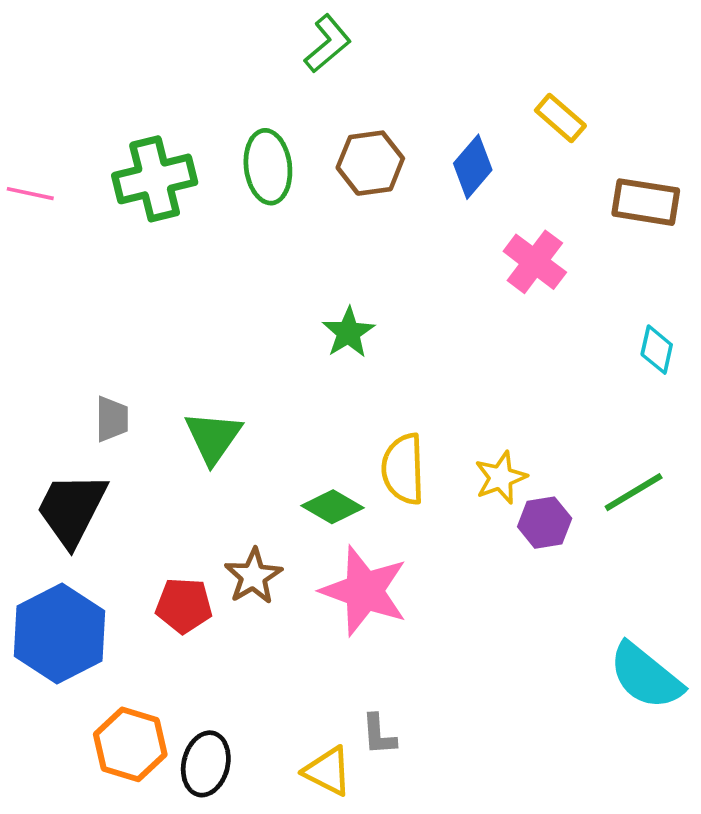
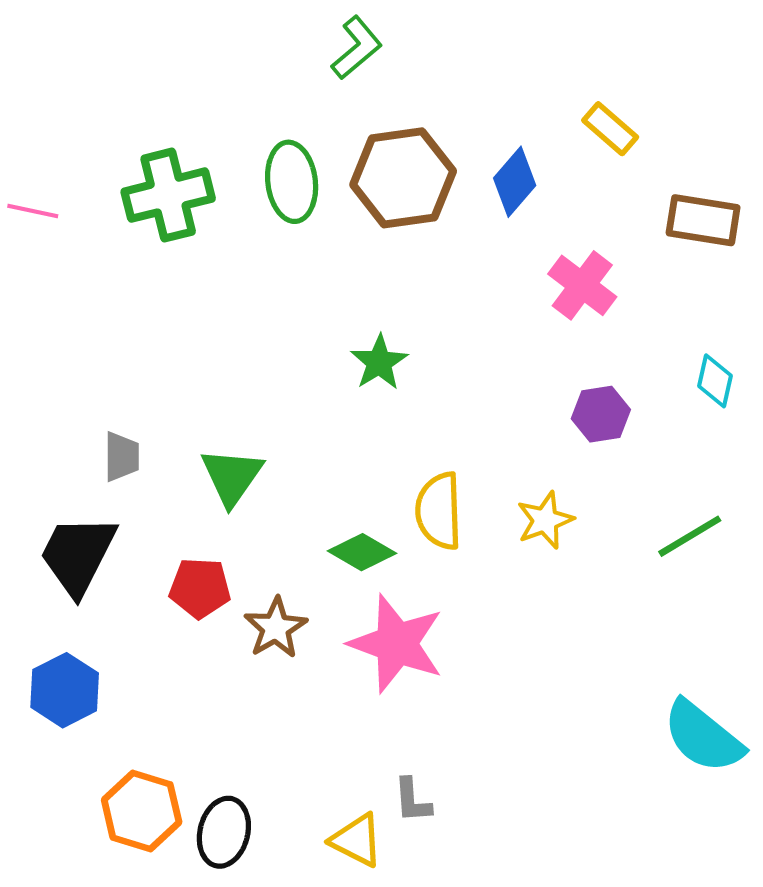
brown hexagon: (370, 163) -> (403, 178), size x1.4
purple hexagon: (545, 523) -> (601, 414), moved
red pentagon: (184, 605) -> (200, 588), moved
blue hexagon: (60, 633) -> (65, 690), size x0.7

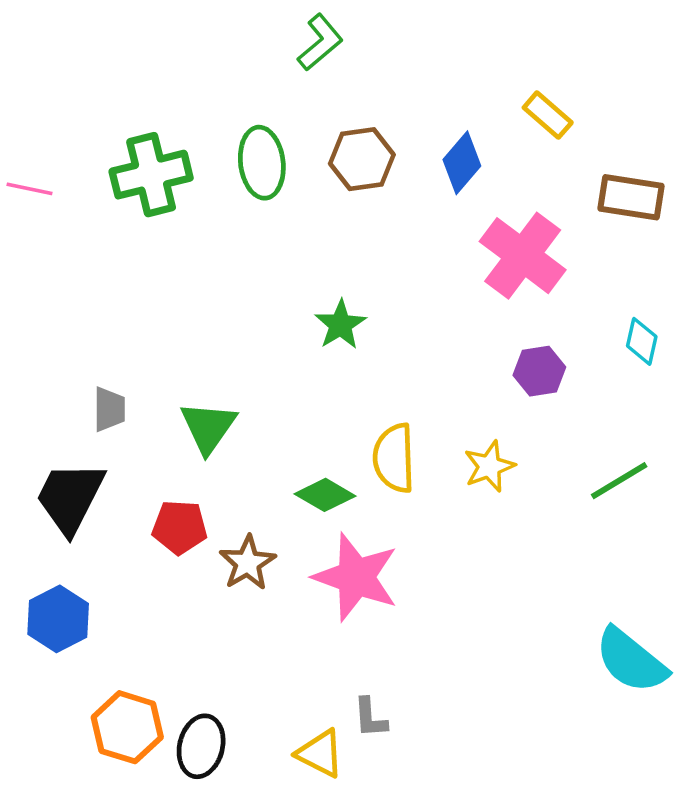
brown hexagon: (403, 178) -> (362, 159), size x0.7
pink cross: (582, 285) -> (523, 256), size x1.4

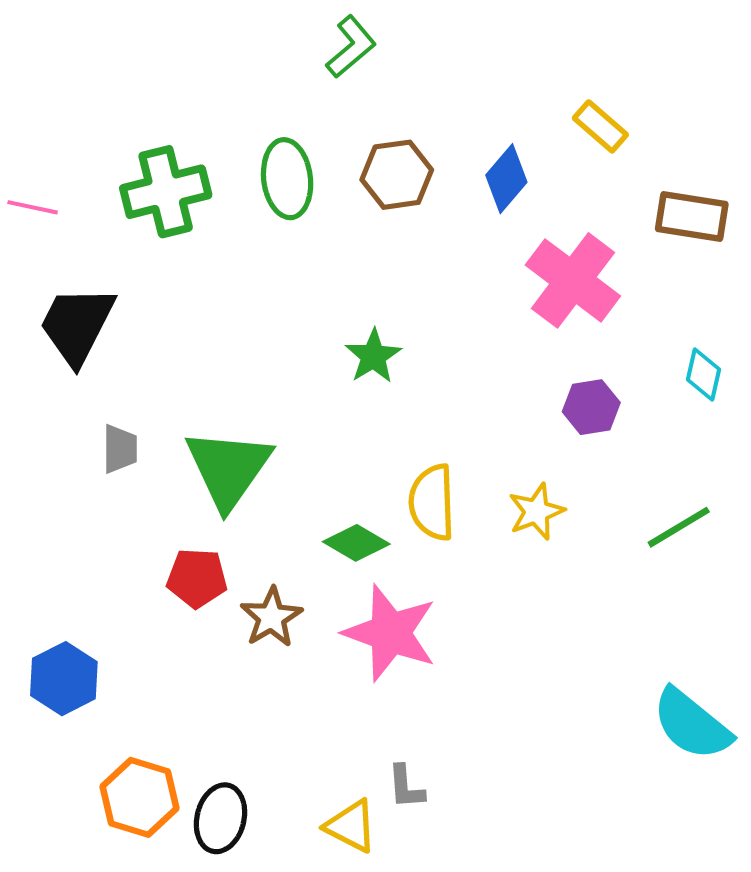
green triangle: (208, 427) -> (228, 468), size x1.4
black trapezoid: (70, 497) -> (77, 325), moved

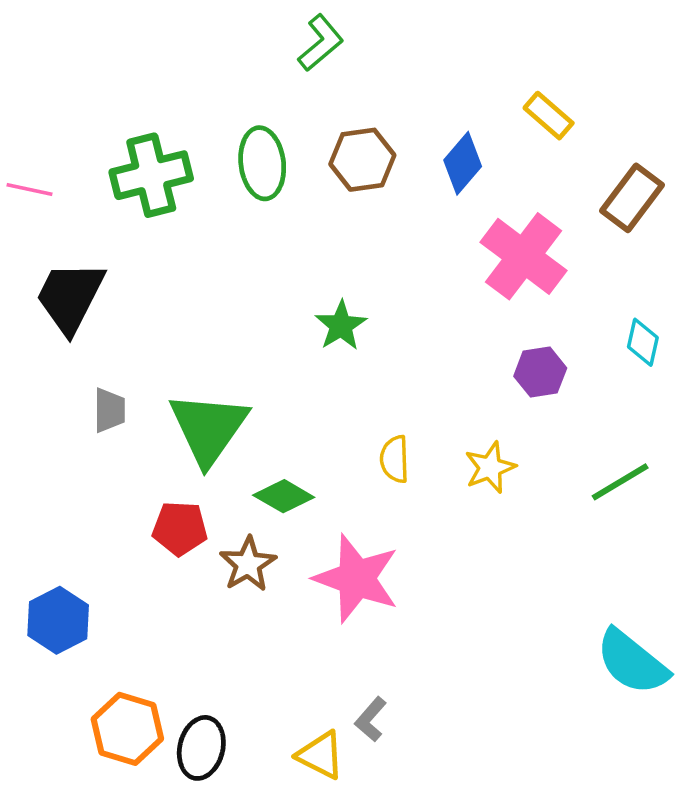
brown rectangle: (692, 216) -> (632, 198), turned -62
yellow semicircle: (432, 502) -> (395, 459), size x0.7
green diamond: (356, 543) -> (284, 496), moved
gray L-shape: (406, 787) -> (371, 719), turned 45

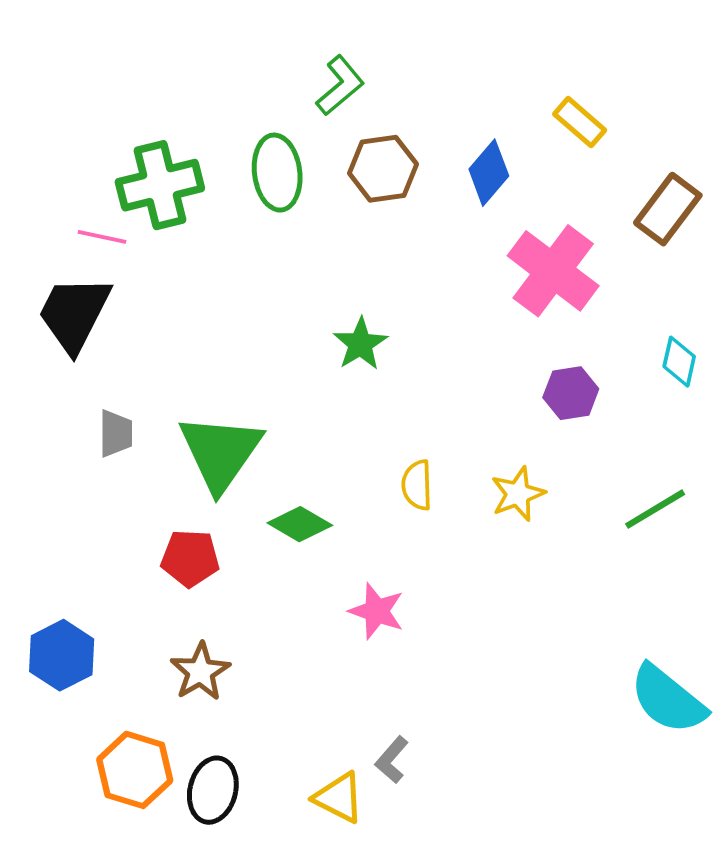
green L-shape: (321, 43) -> (340, 86), moved
pink line: (29, 190) -> (102, 237), moved
brown star: (248, 564) -> (200, 672), moved
pink star: (356, 578) -> (377, 611), size x0.6

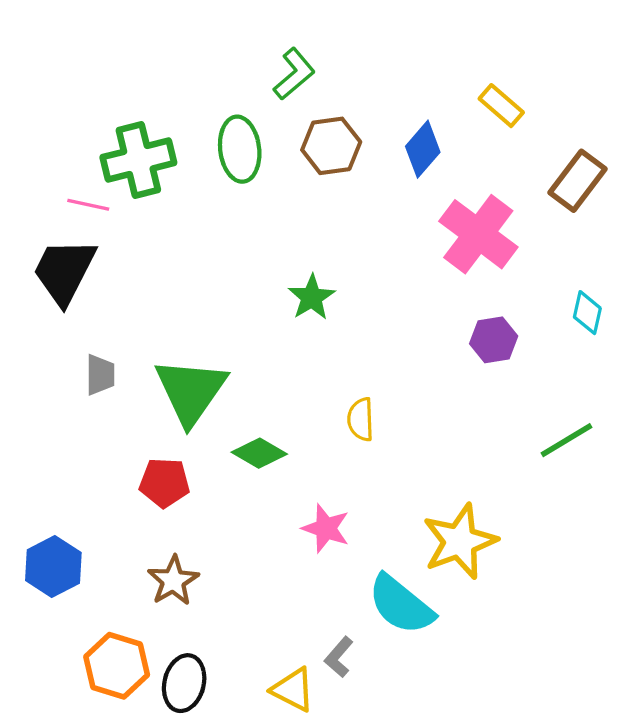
yellow star: (518, 494) -> (460, 541), moved, size x1.6
cyan semicircle: (668, 699) -> (401, 605), moved

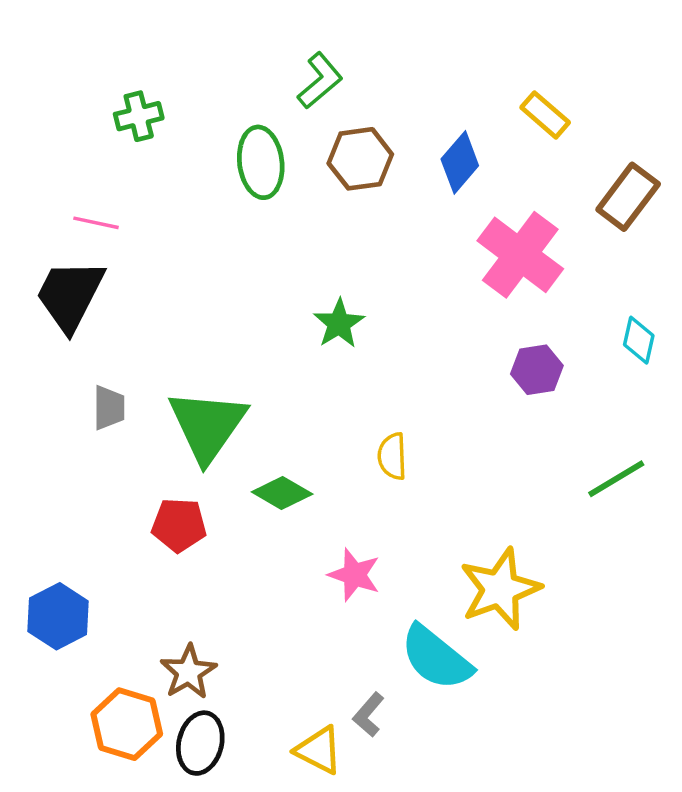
green cross: (138, 160) -> (139, 116), moved, size x0.6
brown star: (173, 581) -> (188, 672), moved

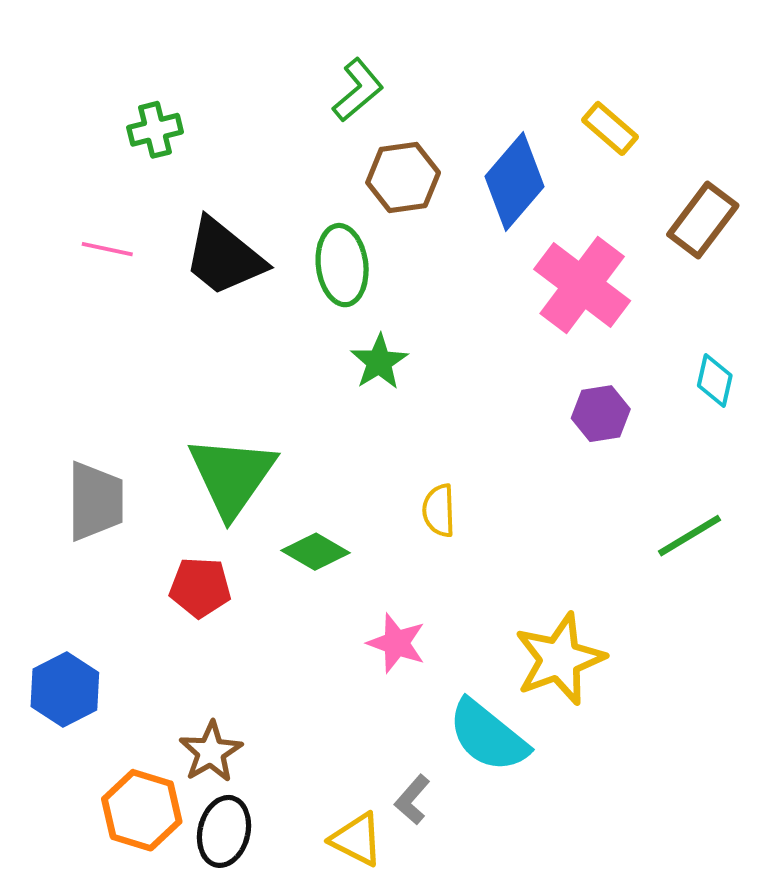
green ellipse: (261, 162) -> (342, 265), moved
blue diamond: (460, 162) -> (514, 182), size x1.4
black trapezoid: (70, 295) -> (224, 257), moved, turned -78
gray trapezoid: (109, 408) -> (95, 501), moved, size x1.6

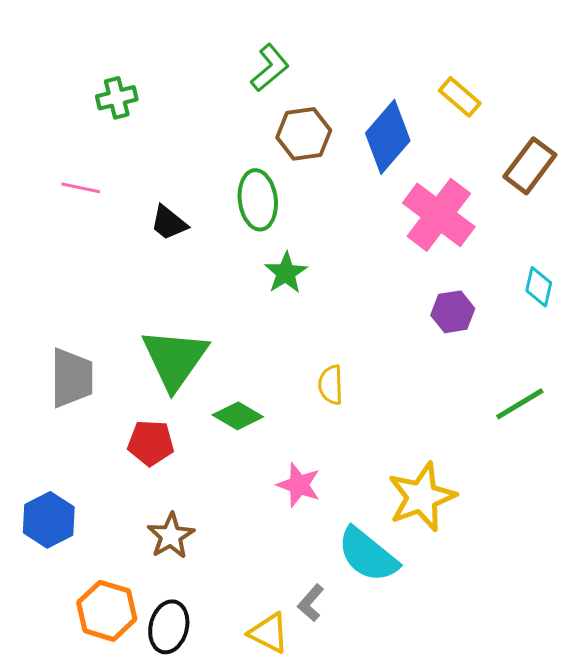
black trapezoid: (224, 257) -> (169, 223), moved, size x0.6
brown star: (211, 752) -> (171, 536), moved

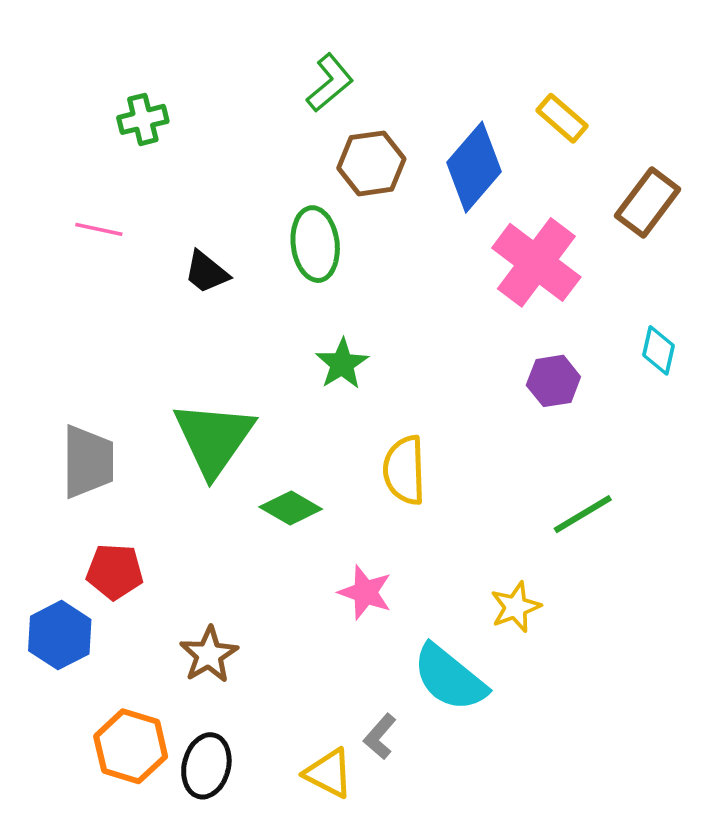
green star: (286, 273) -> (342, 364), moved
yellow semicircle: (331, 385) -> (404, 470), size x1.4
green line: (520, 404) -> (583, 514), moved
red pentagon: (151, 443) -> (115, 572), moved
yellow star: (422, 497) -> (516, 607), size x0.6

